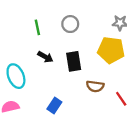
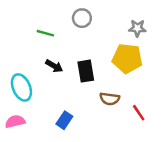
gray circle: (70, 24) -> (82, 18), moved
green line: (37, 27) -> (45, 33), turned -63

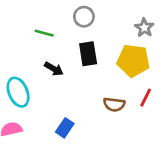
gray star: (137, 28) -> (144, 28), turned 30
black rectangle: (86, 71) -> (88, 54), moved
red line: (139, 113) -> (146, 98), moved, turned 60

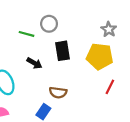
gray circle: (84, 17) -> (49, 24), moved
brown semicircle: (114, 104) -> (58, 93), moved

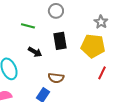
gray circle: (49, 24) -> (56, 11), moved

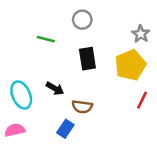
yellow pentagon: (93, 46) -> (130, 65), turned -30
black arrow: (35, 52) -> (55, 89), moved

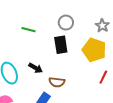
gray circle: (82, 20) -> (66, 23), moved
yellow pentagon: (130, 65) -> (94, 50), turned -30

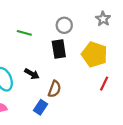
gray star: (102, 26) -> (103, 19), moved
brown semicircle: (57, 82) -> (55, 89), turned -77

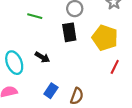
brown semicircle: (55, 89) -> (77, 96), moved

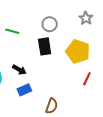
blue rectangle: (51, 91) -> (24, 90), moved, turned 32

